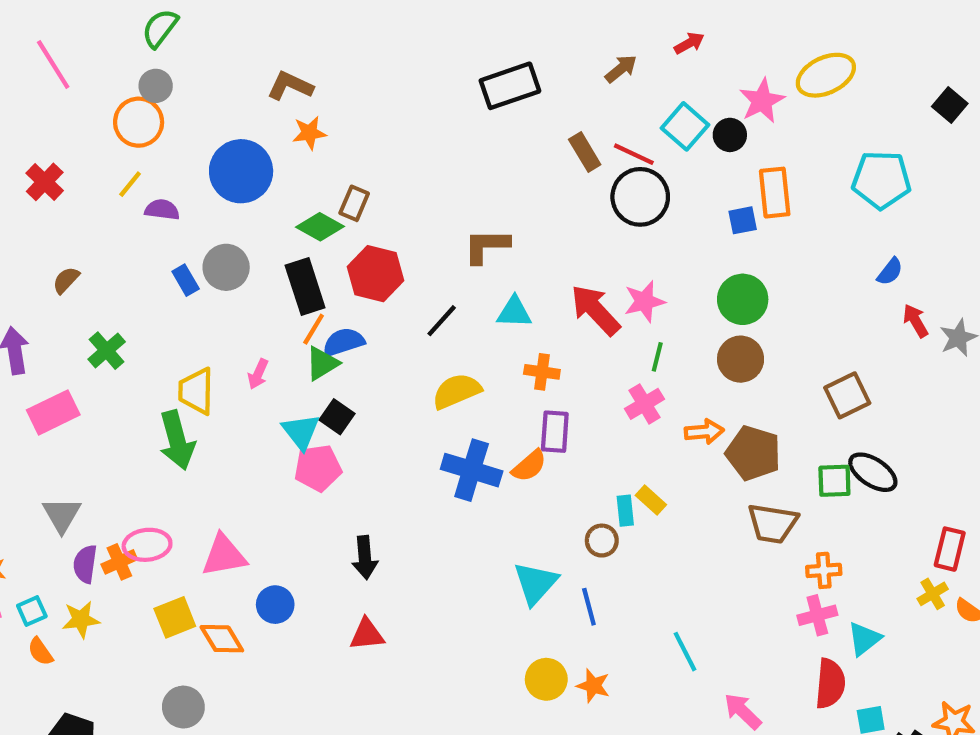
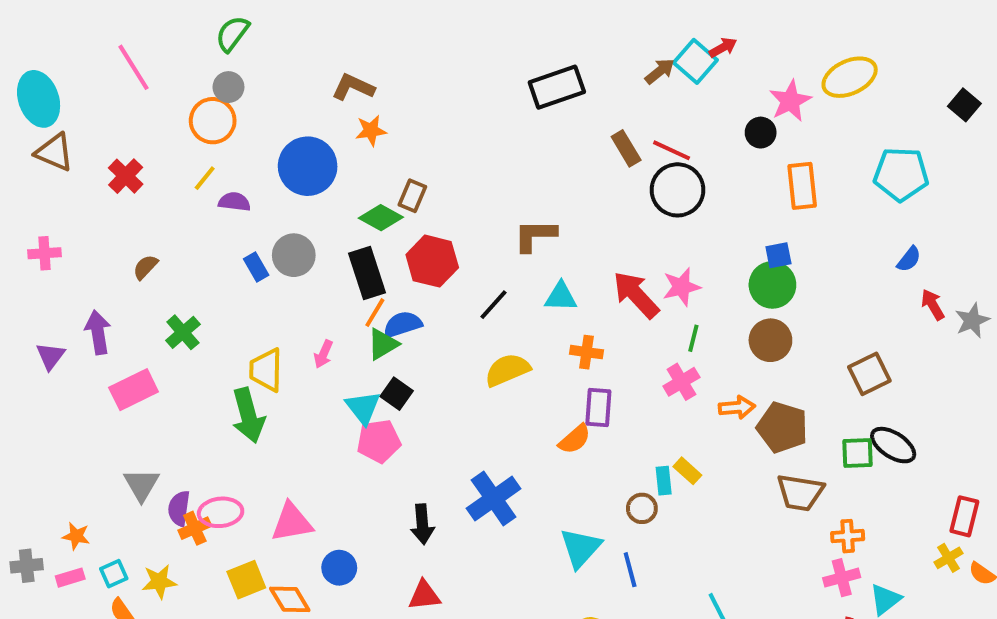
cyan square: (685, 126) -> (695, 61), moved
blue square: (743, 220) -> (778, 255), moved
blue cross: (472, 470) -> (494, 498), moved, turned 38
purple semicircle: (85, 564) -> (179, 508), moved

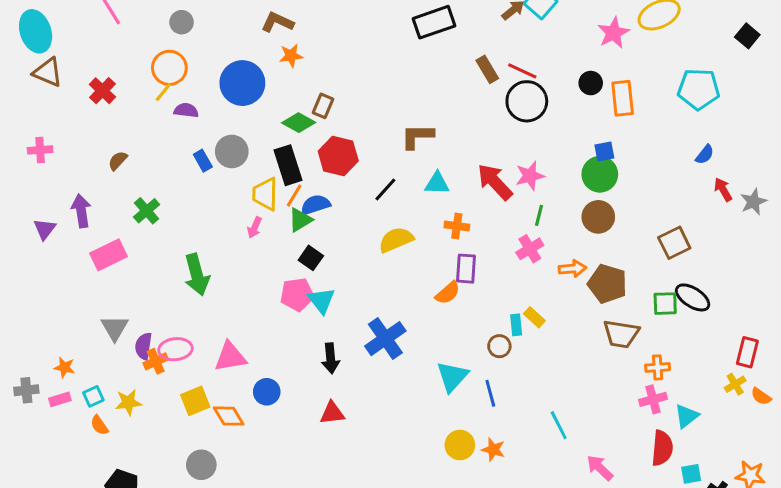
orange circle: (213, 121) -> (169, 68), moved
black circle: (761, 133) -> (591, 83), moved
yellow trapezoid: (266, 370) -> (265, 194), moved
cyan triangle: (363, 407) -> (321, 301), moved

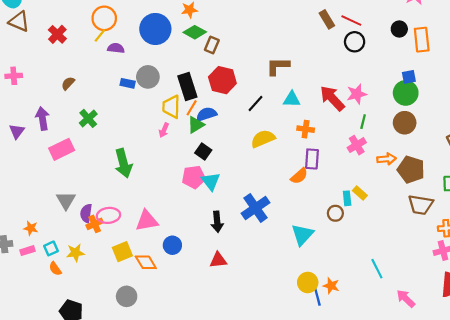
black circle: (527, 101) -> (355, 42), size x0.7
green diamond: (299, 123) -> (195, 32), moved
blue rectangle: (203, 161) -> (128, 83), turned -48
blue line: (490, 393) -> (317, 296), moved

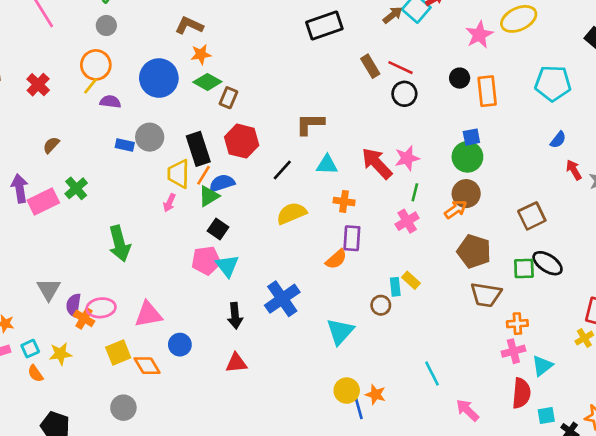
pink rectangle: (62, 149) -> (43, 201), moved
orange arrow: (387, 159) -> (456, 209), moved, turned -30
orange cross: (95, 224) -> (84, 318), turned -35

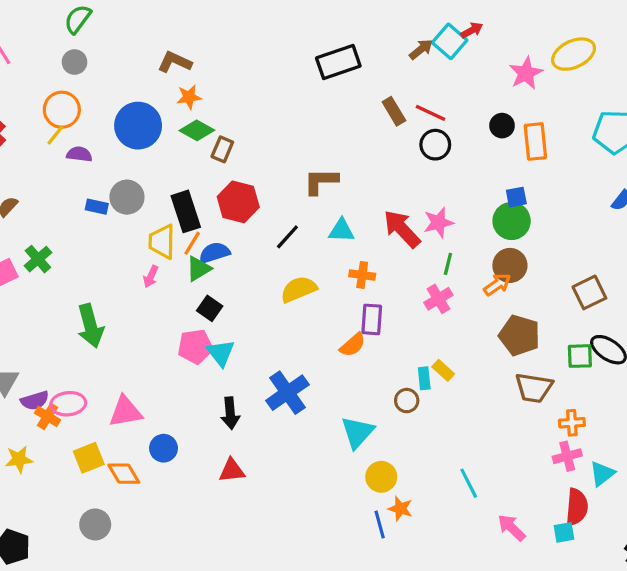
purple semicircle: (74, 305) -> (35, 401), turned -115
yellow circle: (347, 391) -> (381, 477), moved
cyan square: (546, 416) -> (564, 532), moved

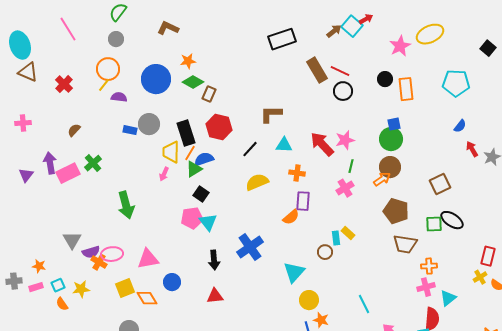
brown L-shape: (175, 62) -> (168, 28), moved
brown rectangle: (394, 111) -> (317, 70), size x1.4

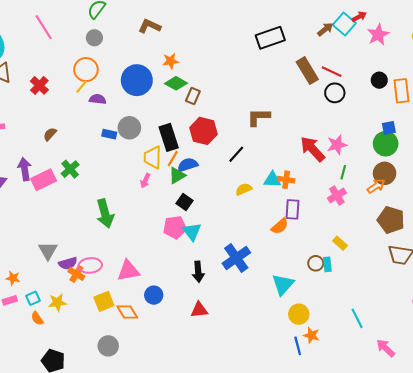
pink star: (400, 46) -> (378, 35), moved
cyan triangle: (284, 145) -> (272, 180), moved
yellow semicircle: (257, 182) -> (244, 189), size x0.7
cyan rectangle: (336, 238) -> (327, 264), moved

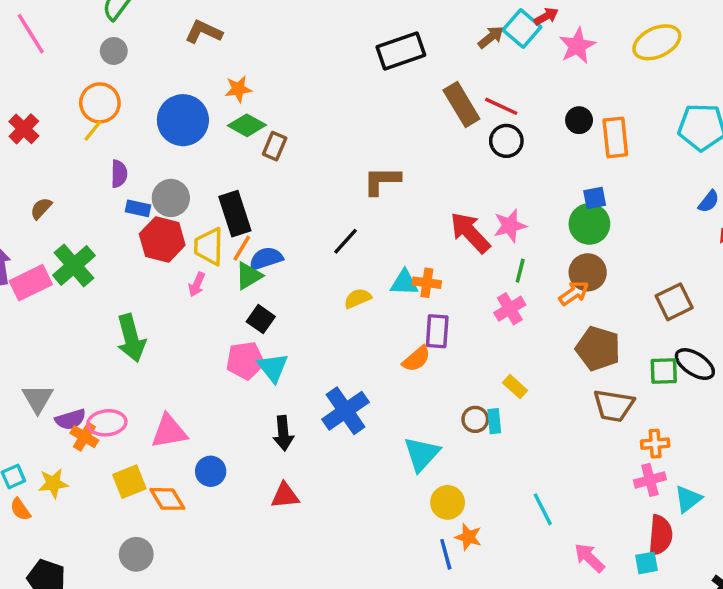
purple semicircle: (98, 99) -> (119, 174), moved, turned 84
red hexagon: (203, 131) -> (162, 239), moved
green cross: (70, 169) -> (74, 265), size x1.4

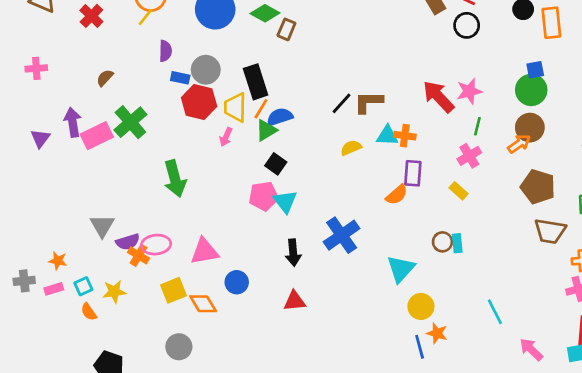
brown L-shape: (382, 181) -> (368, 102), moved
yellow rectangle: (515, 387) -> (459, 191), moved

